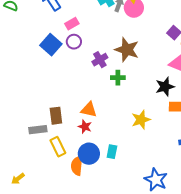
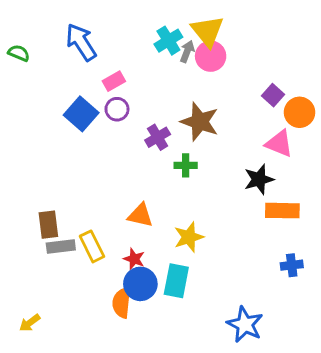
brown rectangle: (56, 116) -> (48, 225), moved
yellow star: (141, 120) -> (189, 237), moved
red star: (85, 127) -> (134, 259), moved
yellow rectangle: (58, 147) -> (92, 246), moved
cyan rectangle: (112, 152) -> (176, 281), size x1.5

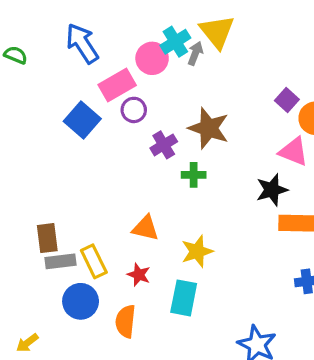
pink circle: (211, 56) -> (152, 58), moved
pink rectangle: (114, 81) -> (117, 85), size x1.5
purple circle: (117, 109) -> (134, 110), moved
blue circle: (140, 284) -> (81, 301), moved

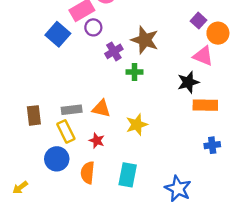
gray rectangle: (61, 261) -> (72, 110), moved
cyan rectangle: (184, 298) -> (128, 175), moved

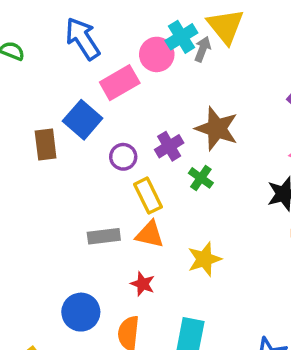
purple circle: (93, 27) -> (123, 157), moved
green cross: (134, 72) -> (201, 178), turned 35
brown rectangle: (34, 115) -> (46, 144), moved
yellow rectangle: (66, 131) -> (148, 196), moved

